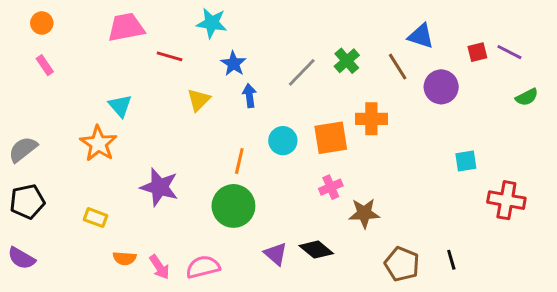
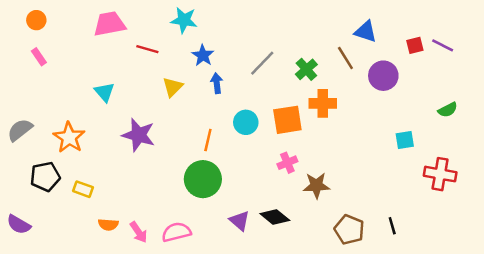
green cross: (347, 61) -> (306, 69), moved
green semicircle: (527, 97) -> (448, 110), moved
orange star: (98, 144) -> (69, 137), moved
purple star: (159, 187) -> (139, 135), moved
black pentagon: (27, 202) -> (45, 177), moved

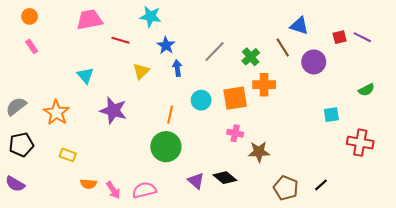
pink cross: (287, 163) -> (235, 133), turned 35
black pentagon: (45, 177) -> (21, 145), moved
black line: (392, 226) -> (321, 185), turned 64

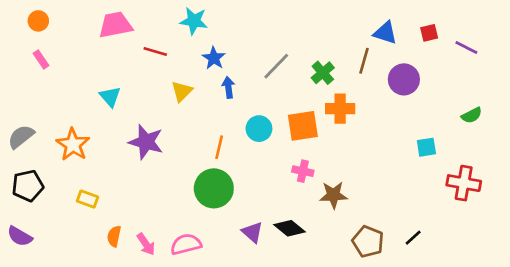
red square: (340, 37) -> (429, 33), moved
brown line: (283, 47) -> (364, 61), turned 48
orange semicircle: (88, 184) -> (114, 236), turned 98

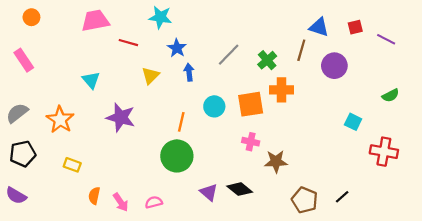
pink rectangle: (41, 59) -> (24, 60), moved, size x1.5
cyan square: (426, 147) -> (353, 122), turned 35
pink semicircle: (186, 244) -> (154, 202), size x0.7

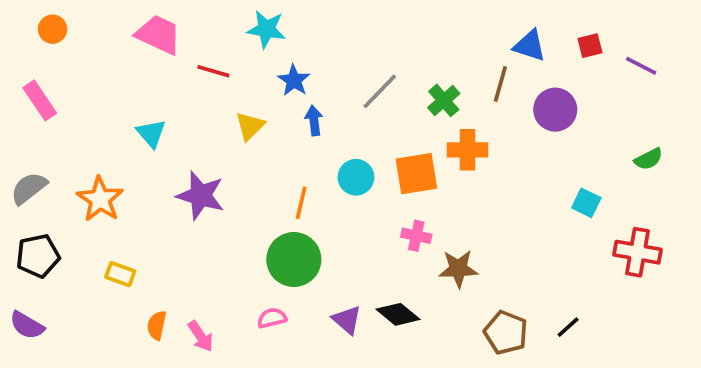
pink trapezoid: (95, 21) -> (159, 35), turned 36
pink semicircle: (154, 202) -> (272, 318), moved

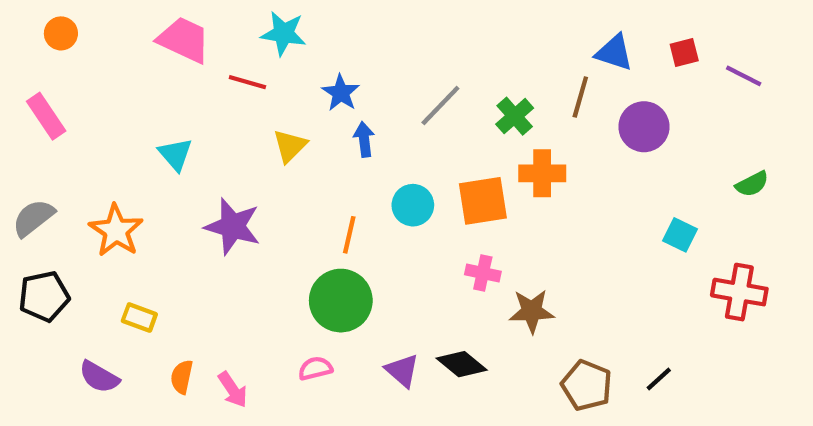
cyan star: (266, 29) -> (284, 33), moved
purple semicircle: (27, 325) -> (99, 377), moved

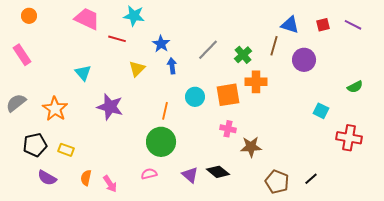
purple line: (744, 76) -> (353, 25), moved
black pentagon: (44, 296) -> (35, 145), moved

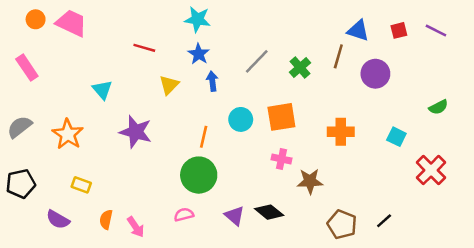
cyan star: (134, 16) -> (197, 19), moved
pink trapezoid: (87, 19) -> (71, 23), moved
orange cross: (256, 82) -> (341, 132), moved
red cross: (349, 138) -> (431, 170), turned 35
black pentagon: (35, 145) -> (21, 184), moved

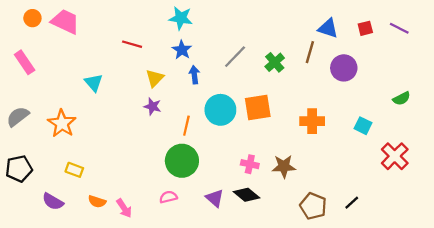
cyan circle: (241, 119) -> (220, 110), size x1.4
purple star: (136, 132) -> (152, 106), moved, size x0.6
pink cross: (281, 159) -> (250, 164), moved
orange semicircle: (106, 220) -> (97, 202), turned -84

